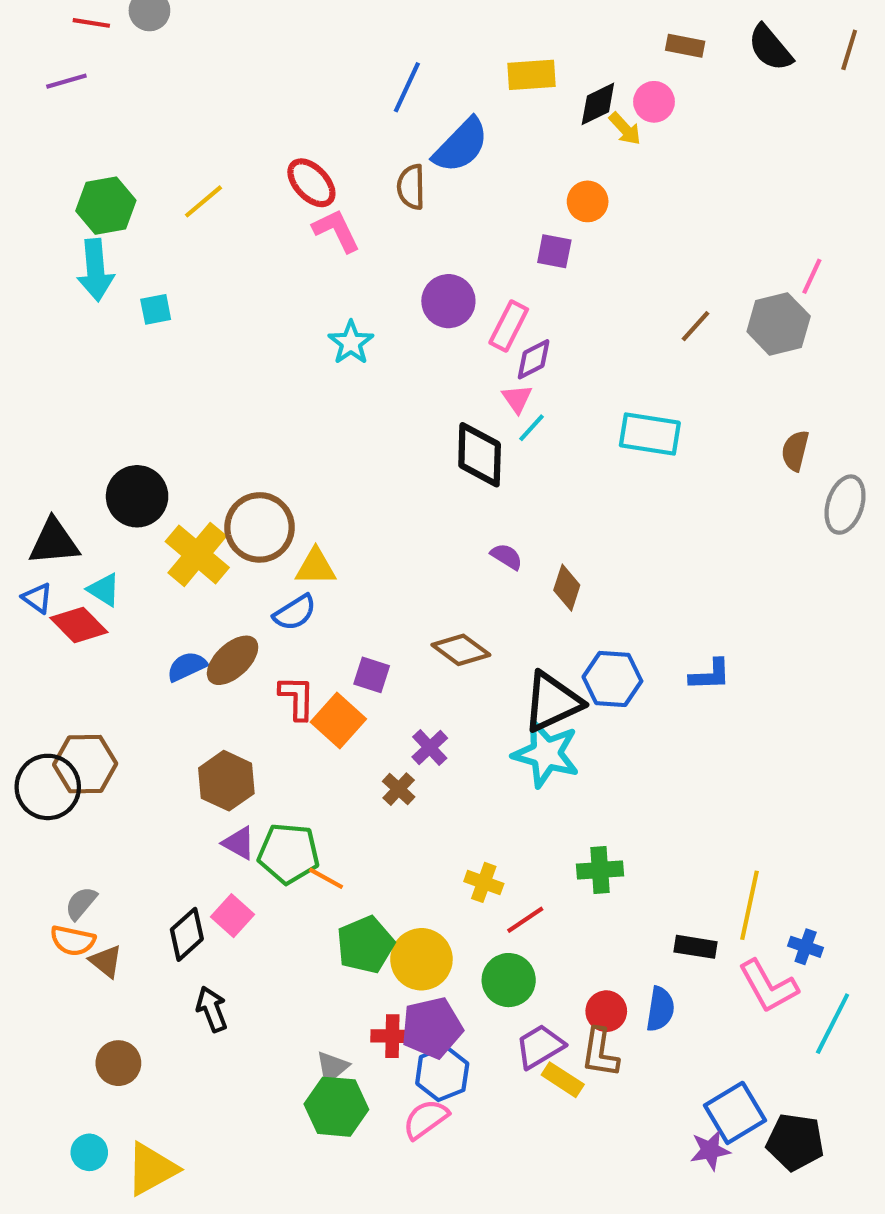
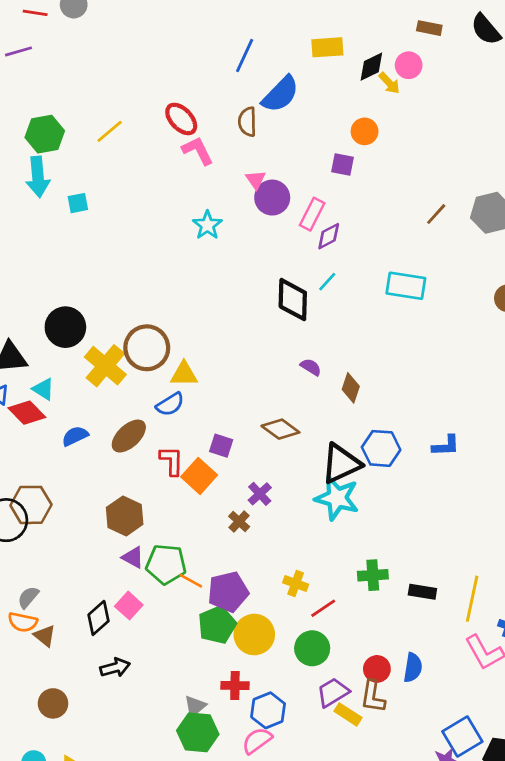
pink triangle: (517, 399) -> (256, 180), moved
blue semicircle: (187, 667) -> (75, 436), moved
black rectangle: (696, 947) -> (422, 592), moved
black arrow: (212, 1009) -> (115, 668), turned 96
purple pentagon: (432, 1028) -> (228, 592), moved

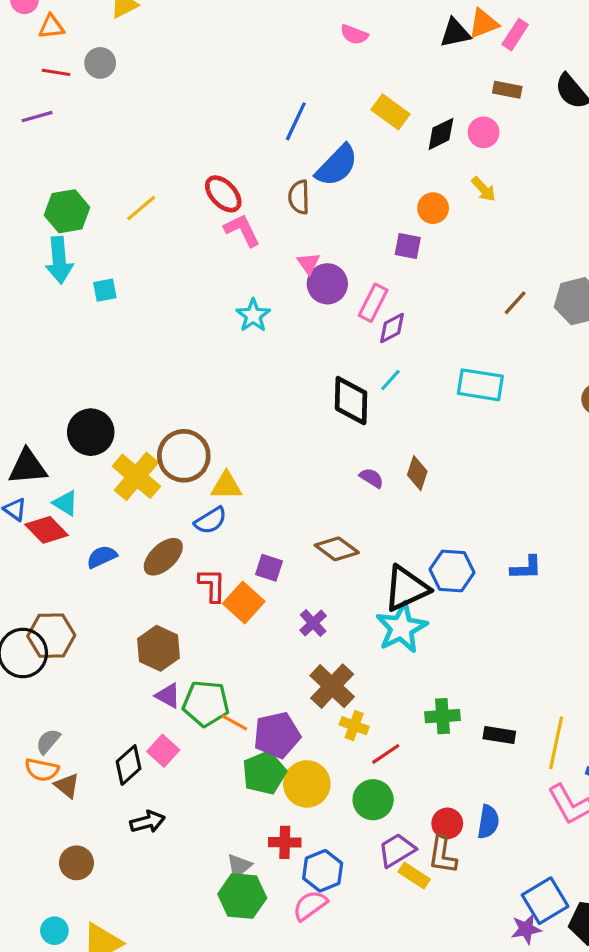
yellow rectangle: (327, 47) -> (390, 112), turned 40
yellow arrow: (389, 83) -> (484, 189), moved
brown diamond: (351, 388) -> (417, 473), moved
cyan star: (337, 498) -> (401, 628), turned 30
brown cross: (239, 521) -> (332, 686), moved, size x1.8

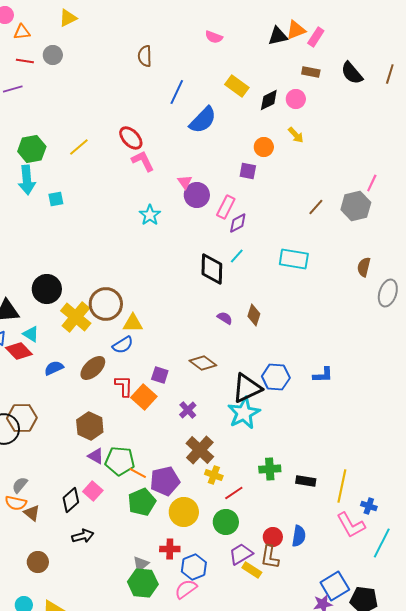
brown semicircle: (299, 197) -> (145, 56), moved
green pentagon: (264, 773) -> (142, 502), moved

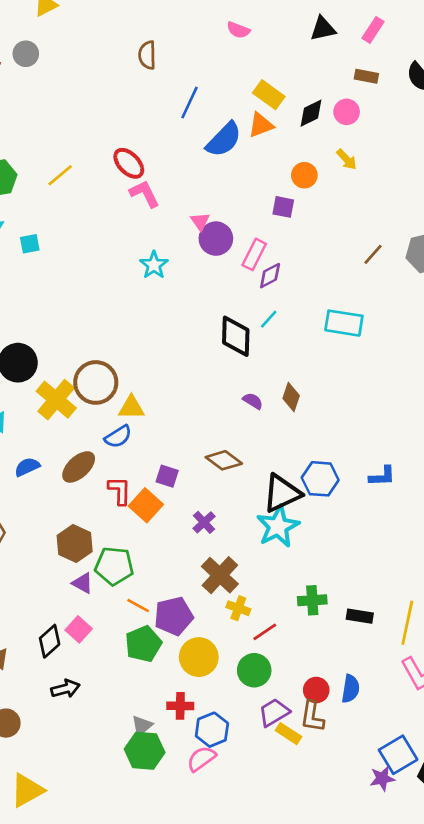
orange triangle: (296, 30) -> (261, 125), moved
green pentagon: (120, 461) -> (114, 566), moved

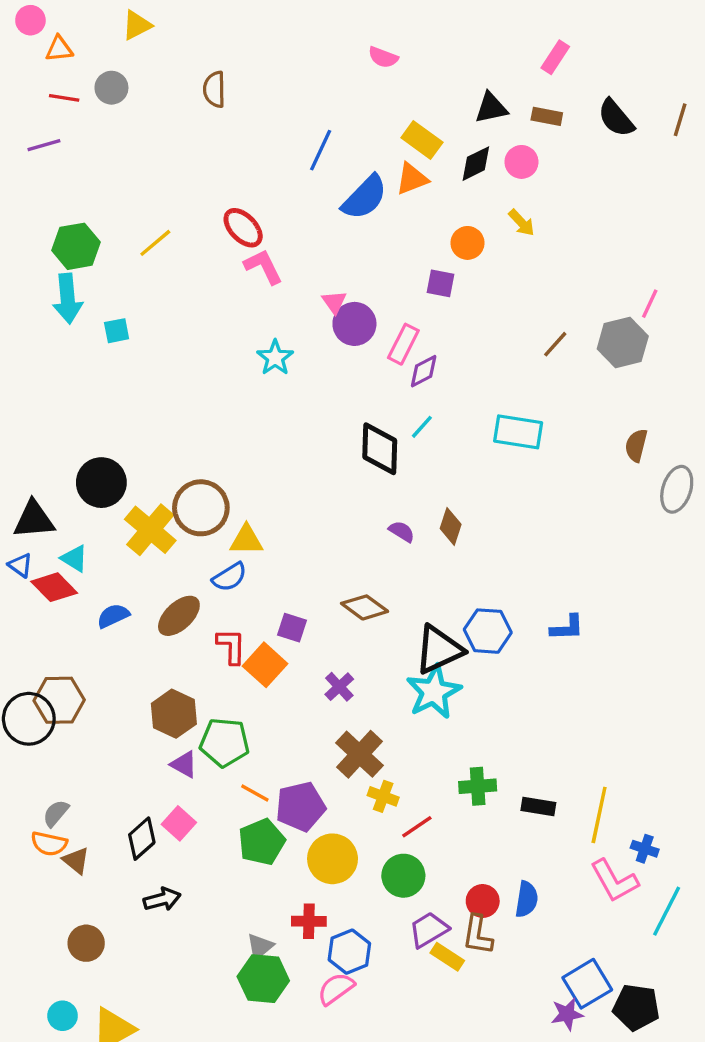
black triangle: (323, 29) -> (491, 108), moved
brown semicircle: (147, 55) -> (214, 89), moved

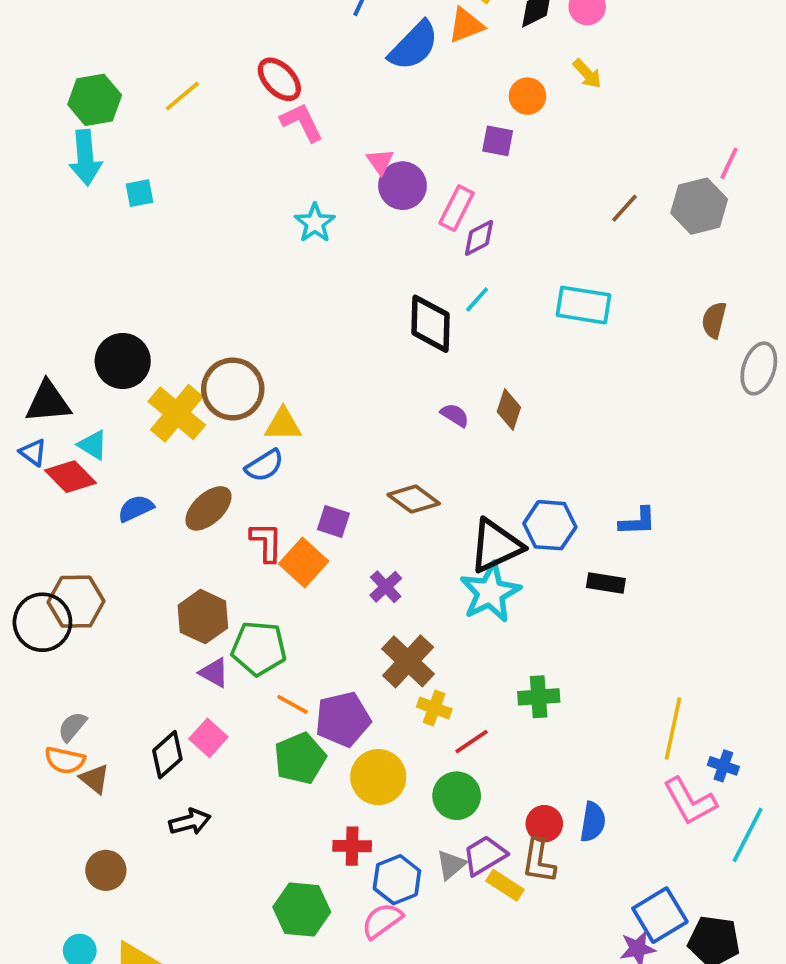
black rectangle: (538, 807) -> (606, 583), moved
gray triangle: (260, 947) -> (451, 865), moved

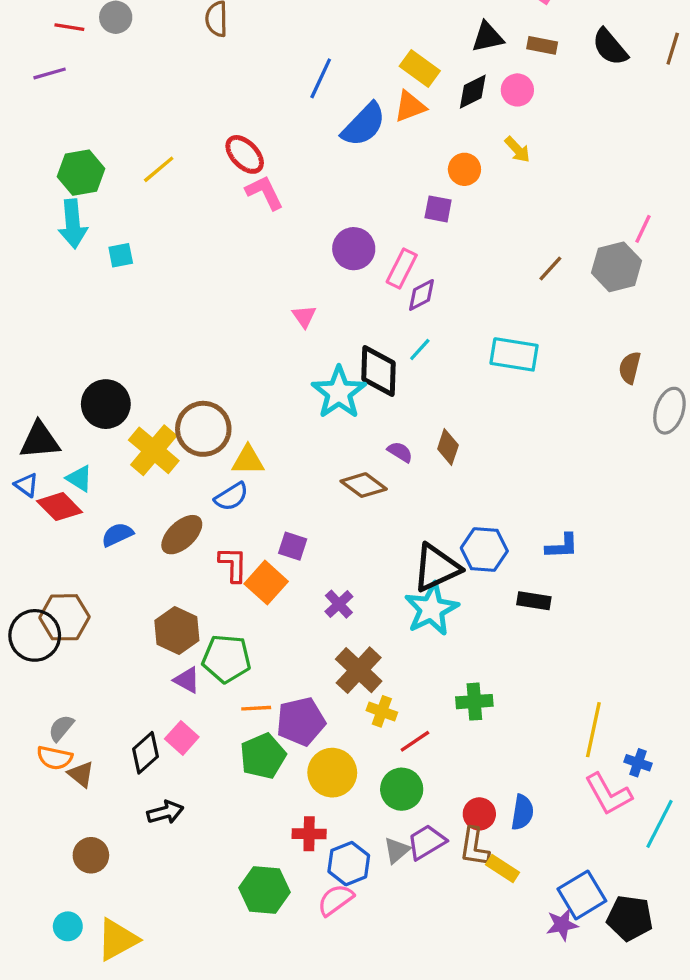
pink triangle: (380, 161) -> (304, 316), moved
cyan star: (315, 223) -> (339, 392), moved, size x1.5
brown diamond: (414, 499) -> (364, 485), moved
orange line: (292, 704) -> (256, 708), turned -32
yellow rectangle: (505, 885) -> (502, 868), moved

